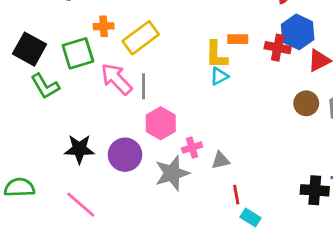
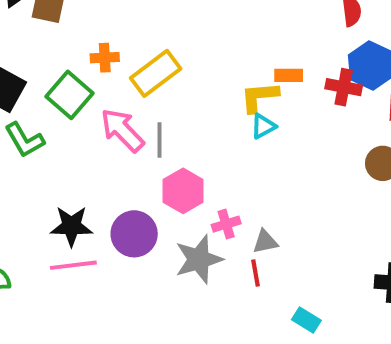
green square: (78, 53) -> (69, 95), turned -32
yellow L-shape: (216, 55) -> (259, 97), turned 84
red line: (236, 195) -> (255, 273), moved
pink line: (81, 205) -> (73, 265), moved, turned -48

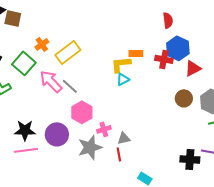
orange cross: (105, 58) -> (42, 44), turned -32
gray line: (160, 140) -> (70, 86), turned -48

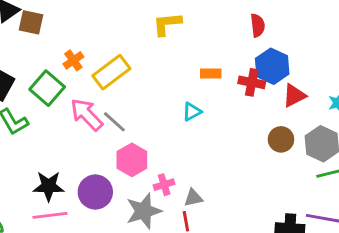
yellow L-shape: (121, 64) -> (167, 24), moved

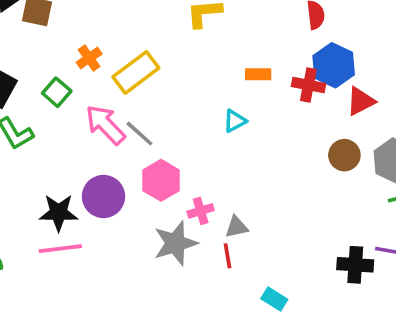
green square: (47, 88) -> (57, 92), size x0.7
purple circle: (95, 192) -> (103, 196), moved

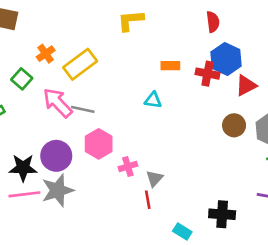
cyan triangle: (235, 121) -> (153, 100), turned 36
gray line: (139, 134) -> (83, 109), turned -30
gray triangle: (237, 227) -> (154, 178), turned -36
gray star: (175, 243) -> (58, 190), moved
black cross: (355, 265) -> (222, 214), moved

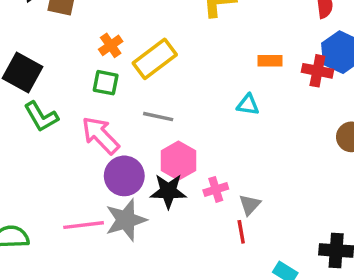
green square: (22, 79) -> (106, 83), moved, turned -30
pink arrow: (58, 103) -> (101, 135), moved
black star: (23, 168) -> (168, 191), moved

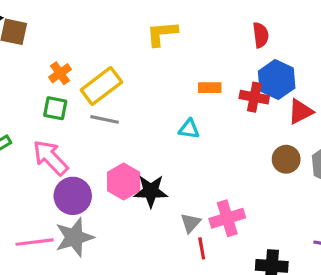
gray line: (158, 117) -> (105, 119), moved
pink cross: (216, 189) -> (227, 218), moved, size x1.5
black star: (168, 191) -> (151, 191), moved
red line: (241, 232) -> (202, 248), moved

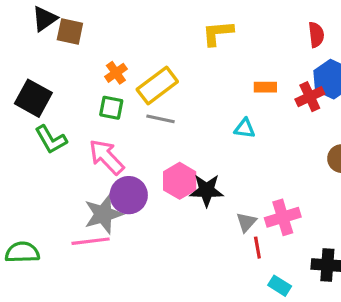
red cross: (254, 97) -> (310, 97), turned -36
gray star: (74, 237) -> (103, 214), moved

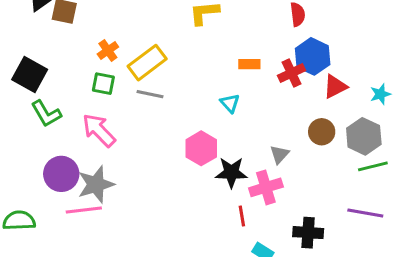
cyan triangle: (245, 128) -> (230, 103), turned 40
pink hexagon: (180, 181) -> (201, 148), moved
black star: (207, 190) -> (231, 172), moved
purple circle: (129, 195) -> (61, 174), moved
gray triangle: (246, 222) -> (279, 154), moved

